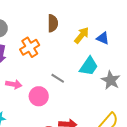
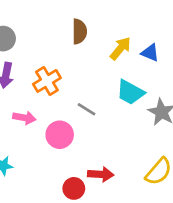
orange cross: (30, 47) -> (47, 81), moved
cyan trapezoid: (89, 66) -> (130, 92), turned 85

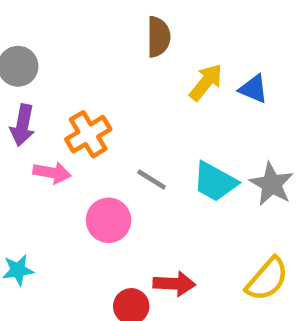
brown semicircle: (79, 31) -> (158, 37), moved
cyan trapezoid: (130, 92) -> (215, 182), moved
pink arrow: (24, 118) -> (52, 173), moved

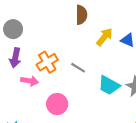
gray line: (152, 179) -> (78, 68), moved

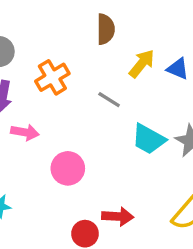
orange cross: (47, 62) -> (52, 77), moved
gray line: (78, 68) -> (109, 100), moved

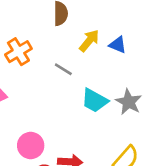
pink circle: (68, 168) -> (31, 145), moved

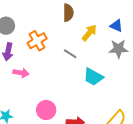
blue triangle: (118, 45) -> (116, 26), moved
gray star: (129, 102) -> (118, 49), moved, turned -30

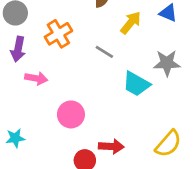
gray star: (118, 49) -> (167, 63), moved
pink circle: (46, 110) -> (71, 114), moved

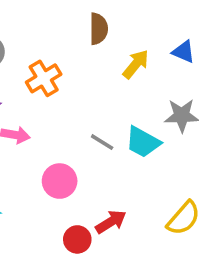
gray line: (104, 52) -> (102, 142), moved
red arrow: (111, 146) -> (111, 222), turned -35

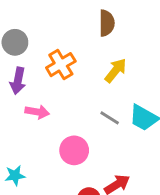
yellow arrow: (136, 64) -> (116, 70), moved

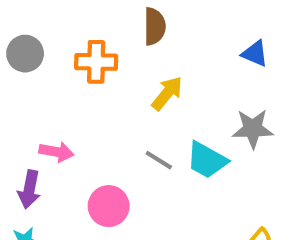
orange cross: (61, 65) -> (96, 62), moved, turned 32
purple arrow: (18, 81) -> (29, 189), moved

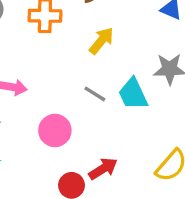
cyan trapezoid: (207, 160) -> (133, 94), turned 36

